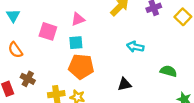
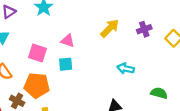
pink triangle: (78, 19) -> (68, 41), turned 40
orange pentagon: (81, 67) -> (37, 85), moved

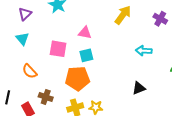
purple cross: (144, 29) -> (160, 19), moved, turned -32
orange pentagon: (37, 85) -> (77, 79), moved

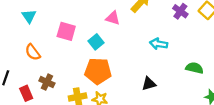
pink triangle: (85, 33) -> (113, 18), moved
cyan square: (86, 55) -> (96, 42), turned -32
orange pentagon: (77, 79) -> (98, 71), moved

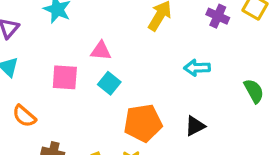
pink triangle: (113, 18) -> (101, 51), moved
green semicircle: (194, 68) -> (254, 91), turned 60
orange pentagon: (98, 71) -> (143, 123), moved

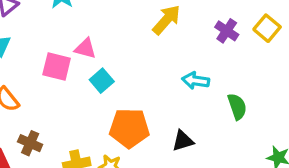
pink triangle: (101, 51) -> (85, 48), moved
green semicircle: (254, 91) -> (237, 106), moved

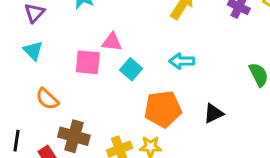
cyan arrow: (196, 81) -> (182, 61), moved
brown cross: (30, 143) -> (74, 136), size x1.4

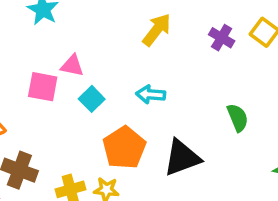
orange pentagon: (163, 109) -> (124, 148), turned -30
black triangle: (214, 113) -> (182, 158), size x1.6

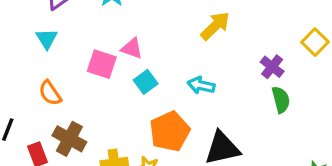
purple cross: (222, 38) -> (272, 67), moved
green semicircle: (238, 118) -> (281, 100), moved

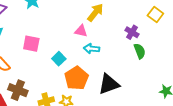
pink triangle: (132, 48) -> (81, 31), moved
cyan square: (146, 82) -> (59, 59), moved

